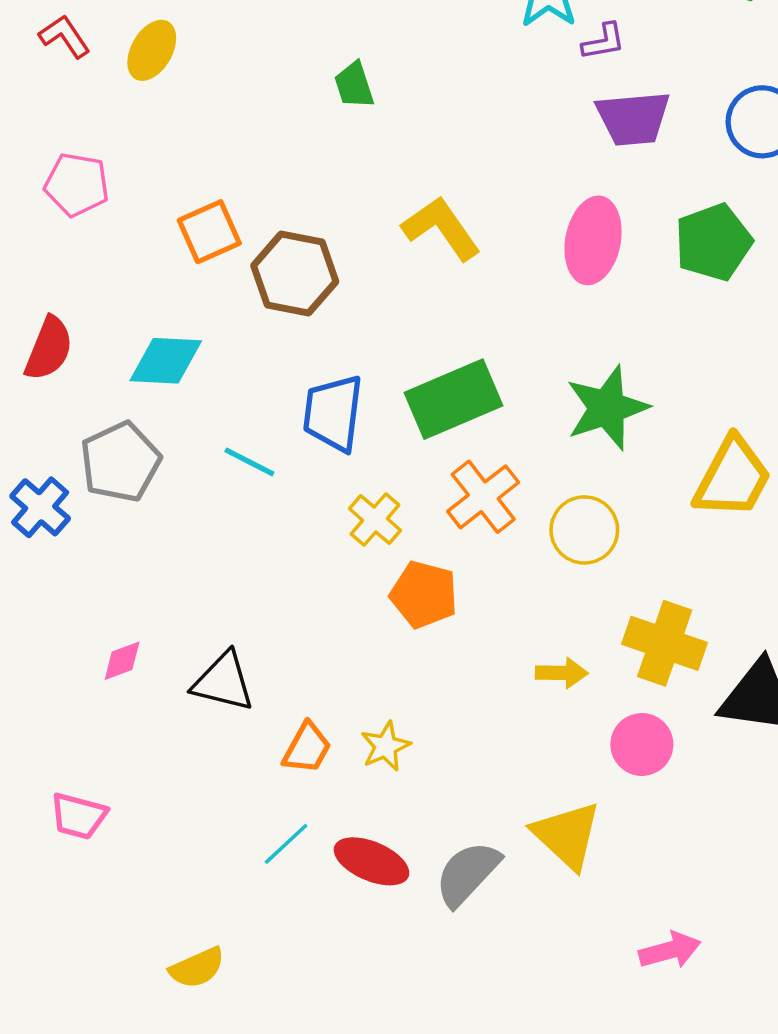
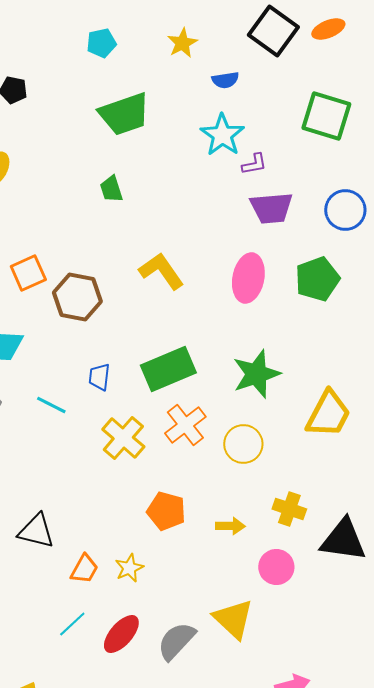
blue trapezoid: (333, 413) -> (99, 377), size x0.6
yellow cross: (375, 519) -> (123, 438), size x1.4
orange pentagon: (424, 594) -> (166, 511), moved
yellow cross: (665, 643) -> (289, 509), size x0.7
red ellipse: (372, 861) -> (121, 634), turned -72

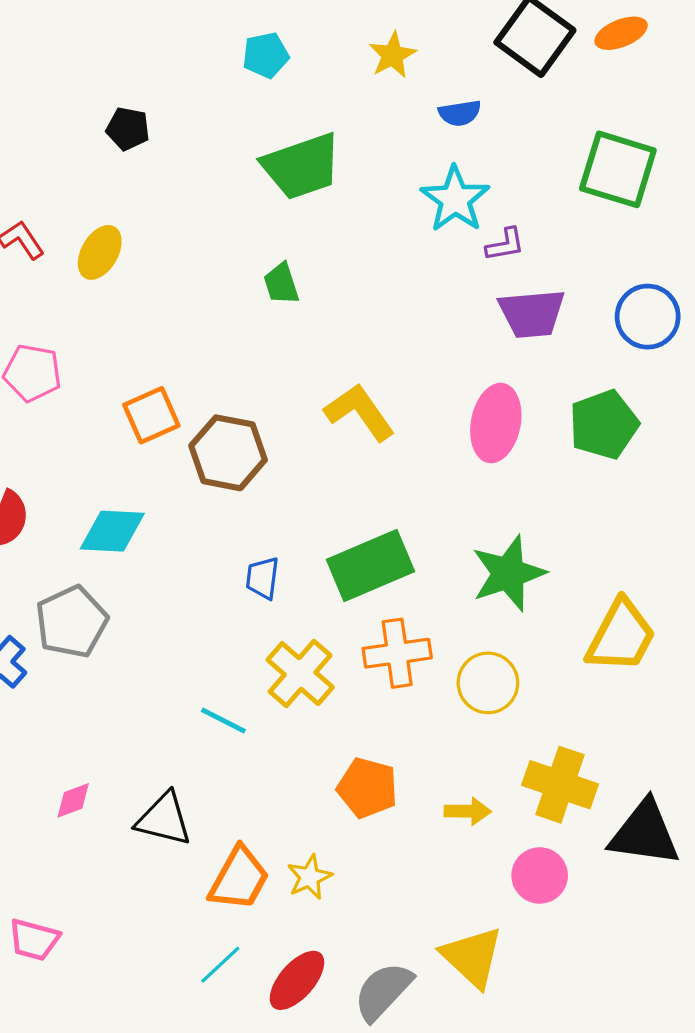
cyan line: (51, 405) -> (223, 720), moved
orange cross: (185, 425) -> (397, 653), turned 30
yellow cross: (289, 509) -> (560, 785), size x1.4
orange trapezoid: (84, 569) -> (239, 879), size x1.4

